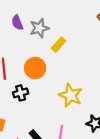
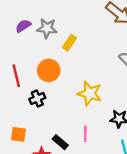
purple semicircle: (17, 23) -> (23, 26), turned 88
gray star: (39, 28) -> (47, 28), turned 30

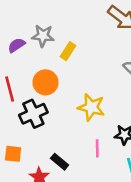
purple semicircle: (23, 26) -> (17, 45), moved
black cross: (37, 98) -> (33, 114), size x1.5
pink line: (85, 134) -> (97, 148), moved

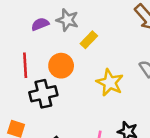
yellow star: (91, 107) -> (110, 83), moved

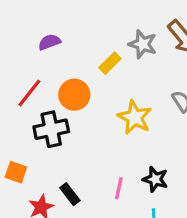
gray star: (67, 20) -> (143, 44), moved
red line: (25, 65) -> (29, 93), turned 40

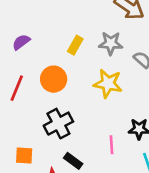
gray star: (143, 44) -> (111, 43), moved
black cross: (51, 129) -> (58, 124), moved

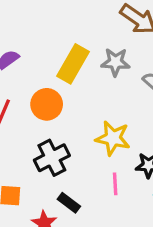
yellow rectangle: (75, 45) -> (73, 64), size x1.6
yellow star: (108, 84) -> (113, 138), moved

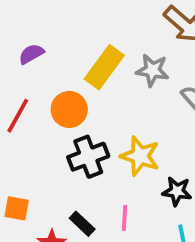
black cross: (52, 158) -> (88, 157), moved
pink line: (115, 184) -> (125, 218), moved

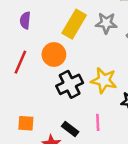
purple semicircle: (31, 54) -> (25, 20), turned -49

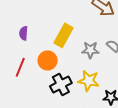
gray star: (106, 23) -> (90, 50), moved

